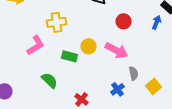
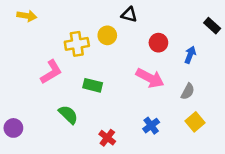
blue arrow: (156, 22) -> (190, 55), moved
yellow circle: (88, 46) -> (107, 35), moved
gray semicircle: (134, 73) -> (188, 91), moved, turned 40

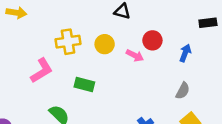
black rectangle: (212, 26) -> (208, 23), turned -49
yellow circle: (107, 35) -> (105, 44), moved
pink arrow: (150, 78) -> (135, 55), moved, size x0.6

